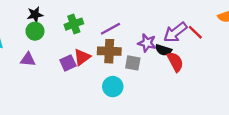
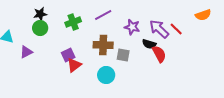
purple line: (110, 29) -> (103, 15), moved
purple arrow: (175, 32) -> (159, 29), turned 80
purple star: (147, 43) -> (132, 27), moved
red triangle: (82, 57) -> (74, 65), moved
purple triangle: (28, 59) -> (26, 52), moved, turned -32

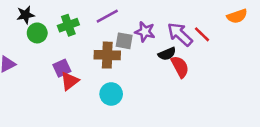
green circle: (40, 28) -> (37, 33), moved
black semicircle: (149, 44) -> (167, 54), turned -40
gray square: (123, 55) -> (124, 41), moved

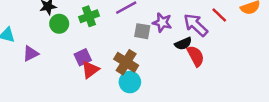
red line: (202, 34) -> (219, 15), moved
brown cross: (107, 55) -> (126, 62), moved, turned 30

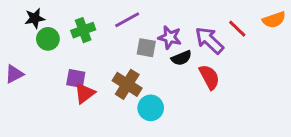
black semicircle: (183, 44) -> (181, 58), moved
purple square: (83, 57) -> (76, 79), turned 35
cyan circle: (130, 82) -> (151, 108), moved

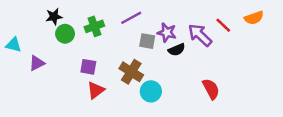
red semicircle: (209, 77) -> (211, 89), moved
red triangle: (85, 93) -> (96, 90), moved

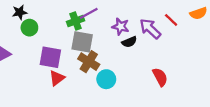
green cross: (94, 26) -> (76, 21), moved
gray square: (147, 41) -> (82, 42), moved, size x1.5
purple square: (88, 67) -> (50, 57), size x1.5

